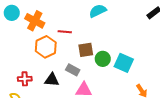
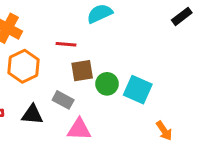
red line: (65, 32) -> (66, 44), moved

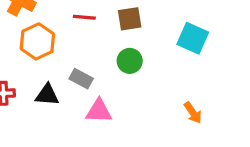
brown square: (82, 71) -> (130, 19), moved
cyan square: (138, 90) -> (193, 38), moved

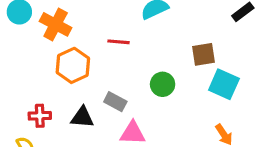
brown square: (130, 19) -> (203, 54), moved
cyan square: (193, 38) -> (224, 84), moved

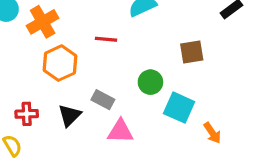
orange cross: (56, 24) -> (43, 22), turned 32
cyan square: (224, 84) -> (179, 108), moved
black triangle: (82, 117) -> (70, 115), turned -50

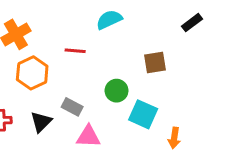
orange arrow: (212, 133) -> (174, 138), turned 42

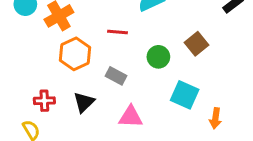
brown square: (155, 63) -> (196, 44), turned -30
green circle: (117, 91) -> (158, 57), moved
gray rectangle: (72, 107) -> (116, 76), moved

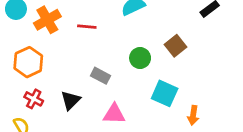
red line: (117, 32) -> (87, 27), moved
orange hexagon: (75, 54) -> (28, 62), moved
red cross: (44, 101) -> (34, 99), turned 30

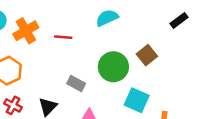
green circle: (140, 58) -> (113, 67), size x1.5

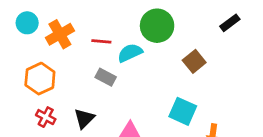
cyan semicircle: (107, 18) -> (130, 53), moved
green circle: (113, 67) -> (157, 26), moved
gray rectangle: (76, 83) -> (106, 77), moved

